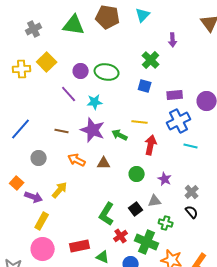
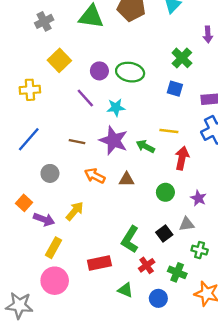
yellow cross: (22, 69) -> (30, 90), moved
green cross: (147, 242) -> (177, 272), size x0.7
red rectangle: (80, 246) -> (99, 263), moved

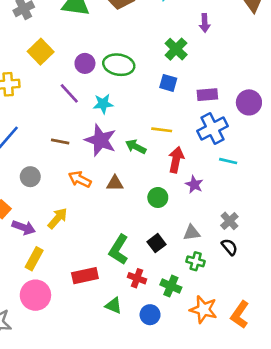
purple star: (198, 198) -> (194, 184), moved
gray triangle: (187, 224) -> (192, 233), moved
red cross: (147, 265) -> (137, 278), turned -35

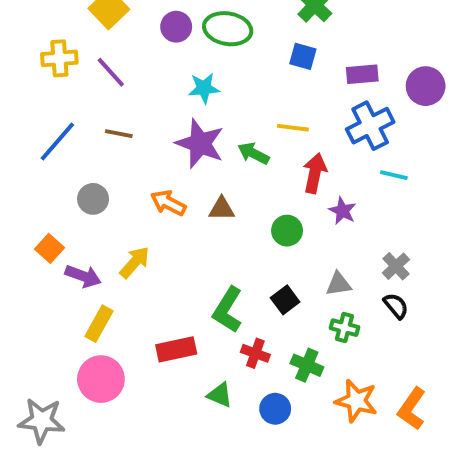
purple line: (69, 93) -> (111, 72), moved
brown line: (60, 142) -> (119, 134), moved

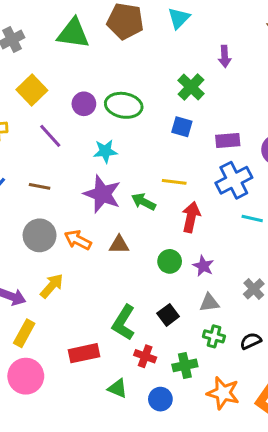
purple line: (111, 72) -> (50, 136), moved
gray circle: (93, 199) -> (40, 235), moved, size x1.4
purple star: (342, 211) -> (203, 266), moved
black semicircle: (396, 306) -> (251, 341), moved, turned -75
green cross: (307, 365) -> (185, 365), turned -35

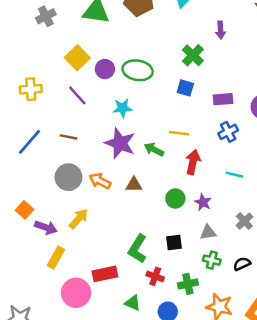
yellow square: (32, 90) -> (77, 58), moved
blue cross: (234, 180) -> (228, 132), size x0.7
cyan line: (252, 219) -> (234, 175), moved
black square: (168, 315) -> (174, 242), turned 30
pink circle: (26, 376) -> (76, 293), moved

